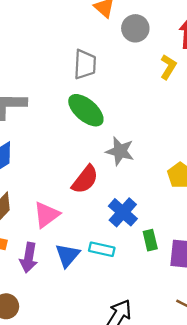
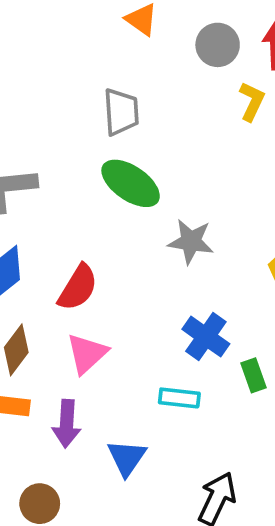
gray circle: (135, 28) -> (218, 45), moved
red semicircle: (85, 179) -> (78, 288), moved
blue triangle: (68, 255) -> (127, 458), moved

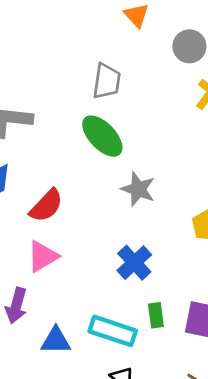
green rectangle: (253, 375) -> (156, 315), moved
cyan rectangle: (179, 398) -> (113, 331), moved, size x1.5
blue triangle: (127, 458) -> (56, 341), turned 44

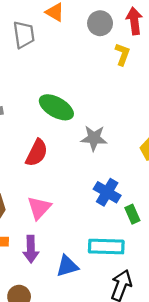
gray trapezoid: (107, 81) -> (24, 35), moved
red semicircle: (46, 206) -> (37, 153), moved
green rectangle: (156, 315) -> (132, 214), moved

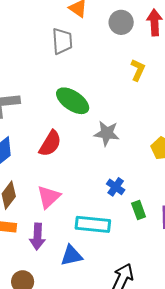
gray trapezoid: (24, 35) -> (62, 41), moved
yellow L-shape: (122, 54) -> (138, 70), moved
blue cross: (107, 192) -> (116, 187), size x0.7
cyan rectangle: (106, 247) -> (93, 224), moved

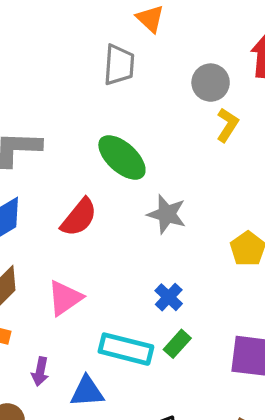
gray circle: (121, 22) -> (211, 83), moved
green rectangle: (139, 210) -> (177, 344), moved, turned 54
purple arrow: (37, 237) -> (40, 372), moved, size x0.7

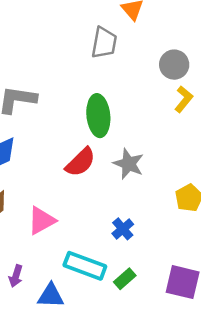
green ellipse: (122, 157) -> (98, 116), turned 36
red semicircle: (79, 217) -> (80, 162), moved
green rectangle: (177, 344) -> (125, 279), moved

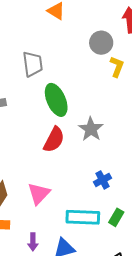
gray trapezoid: (104, 43) -> (33, 64), moved
gray star: (129, 164) -> (91, 129), turned 30
blue cross: (123, 229) -> (102, 180), turned 30

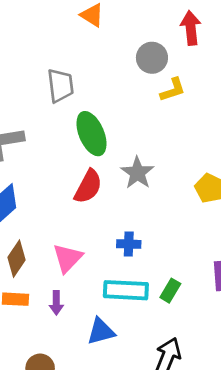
yellow L-shape: (117, 67) -> (173, 90), turned 50
blue cross: (102, 180) -> (129, 244), moved, turned 30
purple arrow: (33, 242) -> (56, 303), moved

